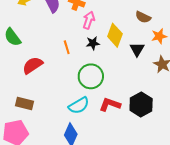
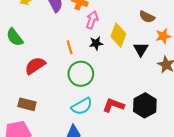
green circle: (91, 76) -> (81, 74), moved

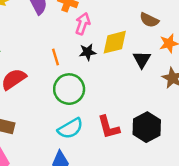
yellow diamond: (118, 35) -> (115, 42), turned 55
red L-shape: (113, 105) -> (109, 127), turned -125

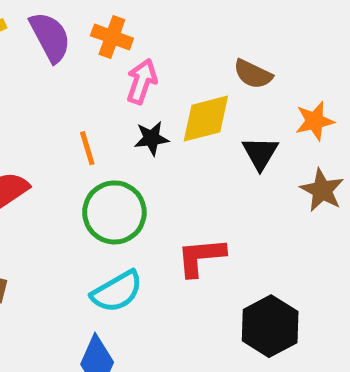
brown semicircle: (149, 20) -> (253, 74), moved
red L-shape: (109, 127) -> (201, 257), moved, turned 100
black hexagon: (147, 127) -> (270, 326), moved

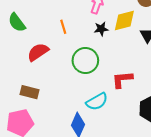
orange line: (87, 148) -> (63, 27), moved
cyan semicircle: (117, 292) -> (97, 102), moved

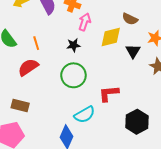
orange line: (63, 27) -> (36, 43), moved
black star: (101, 29) -> (73, 45), moved

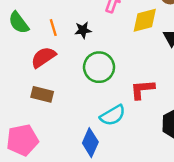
black star: (73, 45) -> (83, 30), moved
brown rectangle: (20, 106) -> (42, 94), moved

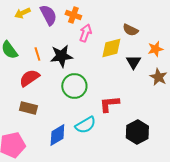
black star: (83, 30) -> (61, 56), size x1.6
blue diamond: (90, 143) -> (57, 135), moved, turned 35

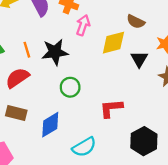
green circle: (74, 86) -> (70, 87), size x0.7
cyan semicircle: (85, 125) -> (84, 147), moved
blue diamond: (57, 135) -> (50, 125), moved

